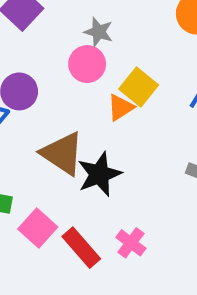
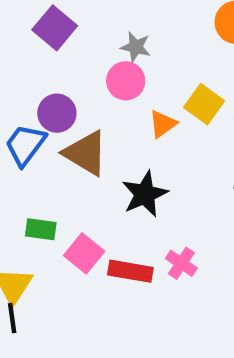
yellow square: (139, 87) -> (204, 104), moved
brown triangle: (62, 153) -> (86, 153), moved
red rectangle: (81, 248) -> (130, 271), turned -36

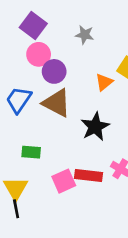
pink circle: (126, 81) -> (39, 54), moved
purple circle: (57, 113) -> (54, 71), moved
pink square: (84, 253) -> (64, 181), moved, turned 30

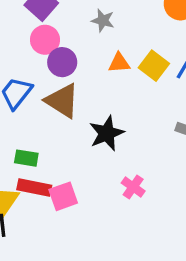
orange triangle: (104, 82) -> (119, 63), moved, turned 30
red rectangle: (89, 175) -> (34, 188), moved

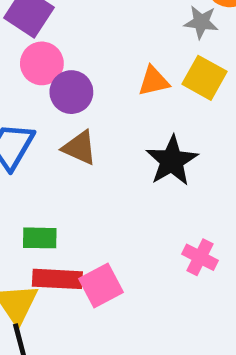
gray star: (103, 20) -> (201, 22), moved
brown triangle: (62, 101) -> (80, 148), size x0.7
black star: (107, 133) -> (172, 161), moved

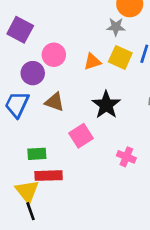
pink circle: (42, 63) -> (54, 55), moved
purple circle: (71, 92) -> (33, 73), moved
pink square: (101, 285) -> (81, 136), moved

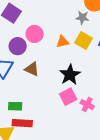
pink square: (81, 136) -> (68, 97), moved
pink cross: (126, 157) -> (87, 105), moved

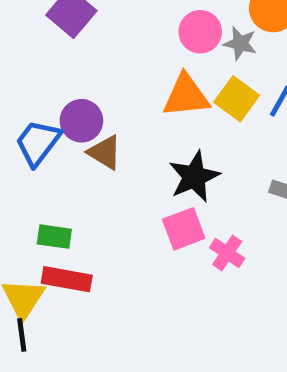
pink circle: (35, 34) -> (200, 32), moved
orange triangle: (63, 42) -> (186, 96), size x1.5
purple circle: (18, 46) -> (81, 121), moved

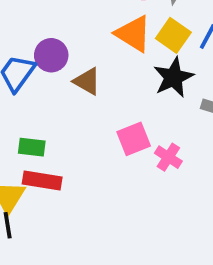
orange triangle: (186, 96) -> (133, 34), turned 39
brown triangle: (105, 152) -> (87, 81), moved
black star: (194, 177) -> (173, 77), moved

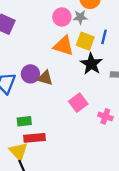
purple circle: (51, 55) -> (30, 74), moved
pink cross: (168, 157) -> (105, 116), moved

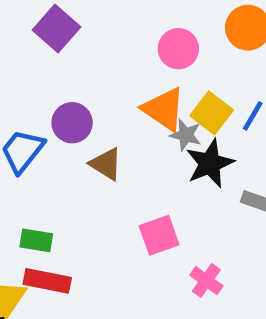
gray star: (80, 17) -> (186, 135), moved
purple circle: (30, 74) -> (72, 123), moved

